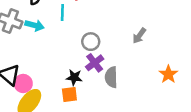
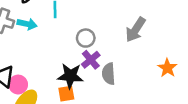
gray arrow: (139, 36) -> (136, 30), size x1.5
black star: (74, 77) -> (70, 76), size x1.5

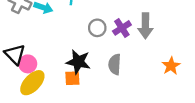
gray arrow: (136, 30) -> (145, 26), turned -40
purple cross: (91, 60) -> (122, 28), moved

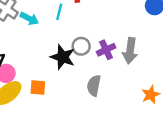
black star: (78, 62) -> (63, 57), moved
orange square: (72, 78) -> (38, 87), moved

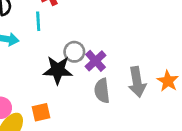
purple cross: (106, 50) -> (96, 61), moved
gray arrow: (130, 51) -> (137, 82), moved

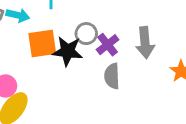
gray arrow: (137, 82) -> (145, 43), moved
orange square: (41, 112) -> (42, 43), moved, size x1.5

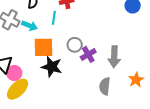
black star: (68, 51) -> (52, 67), moved
gray semicircle: (112, 76) -> (105, 86), moved

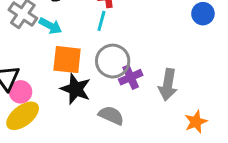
cyan line: (54, 18) -> (101, 21), moved
gray circle: (75, 45) -> (113, 61), size x1.5
gray semicircle: (105, 86) -> (111, 115), moved, turned 102

